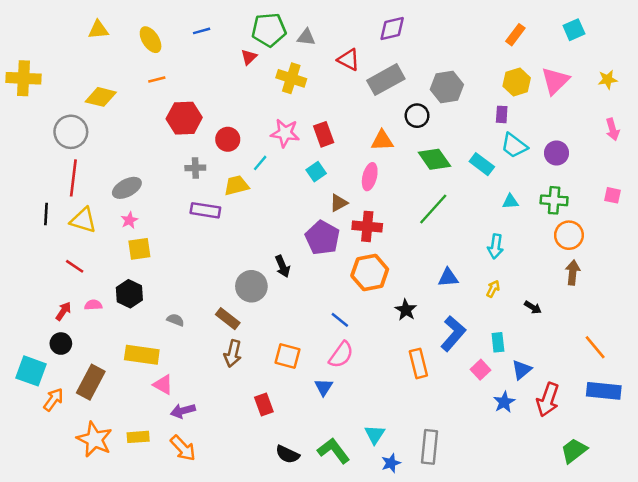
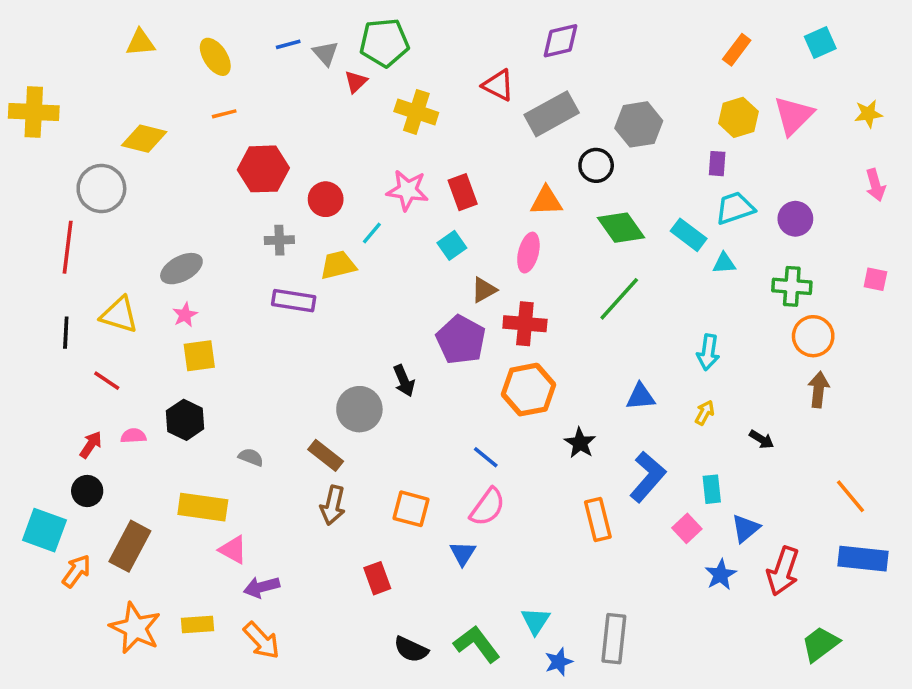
gray triangle: (306, 37) -> (326, 53), moved, turned 42
cyan trapezoid: (514, 146) -> (735, 208), turned 124
red line: (73, 178) -> (68, 247), moved
cyan triangle: (510, 202) -> (724, 263), moved
black line: (46, 214) -> (66, 333), moved

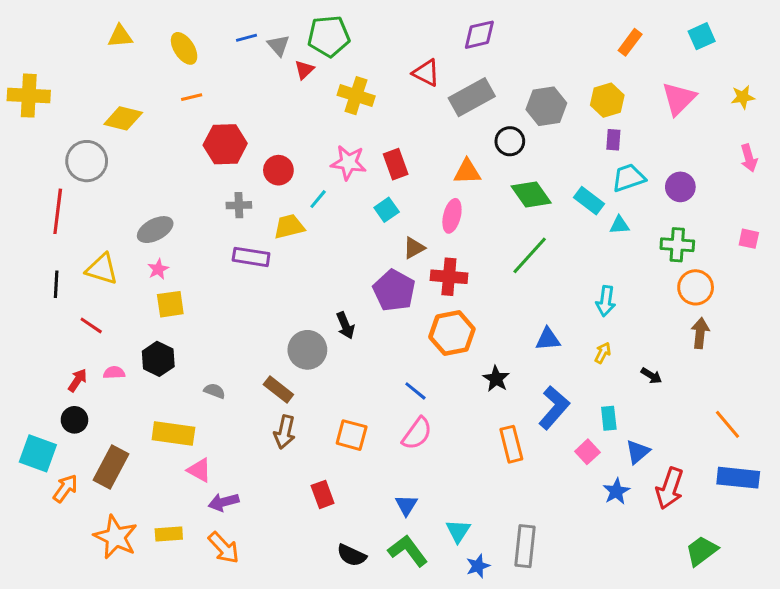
yellow hexagon: (738, 117) -> (607, 100), moved
blue triangle: (463, 553) -> (406, 505), moved

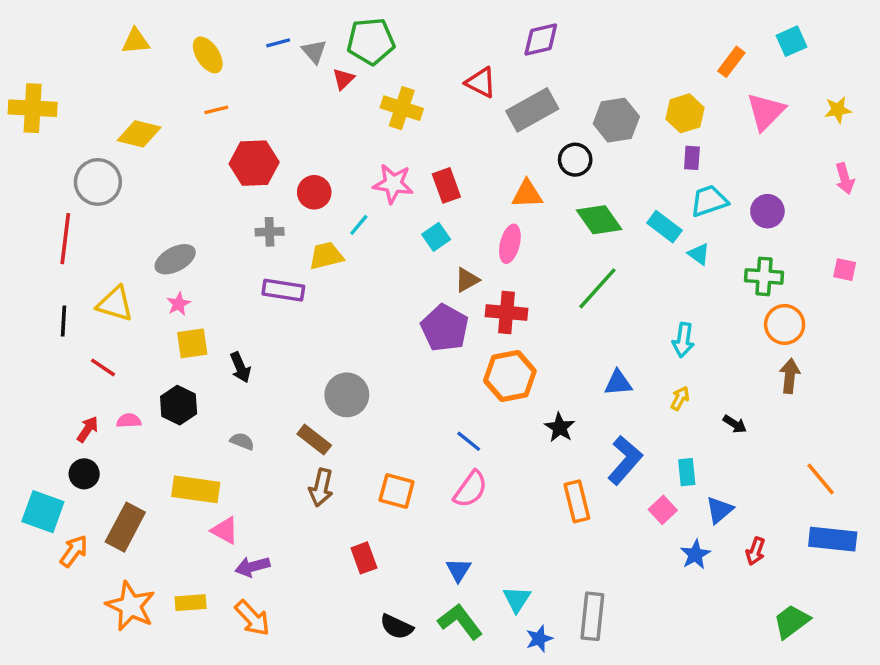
orange rectangle: (630, 42) -> (731, 62), moved
cyan triangle: (619, 225) -> (699, 254), turned 40
black arrow: (345, 325) -> (240, 367), moved
red arrow: (670, 488) -> (755, 551), size x0.6

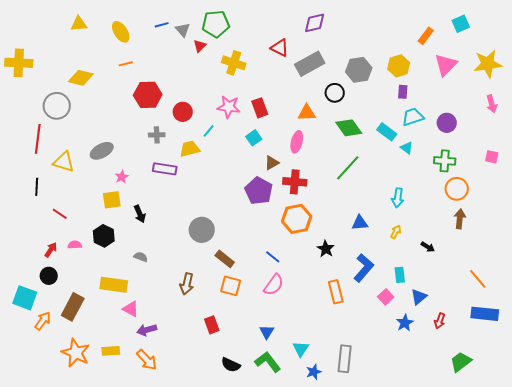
yellow star: (838, 110) -> (488, 64), size x1.8
yellow triangle: (115, 304) -> (64, 162), moved
pink star: (179, 304) -> (122, 177), moved
brown rectangle: (314, 440) -> (225, 259), moved

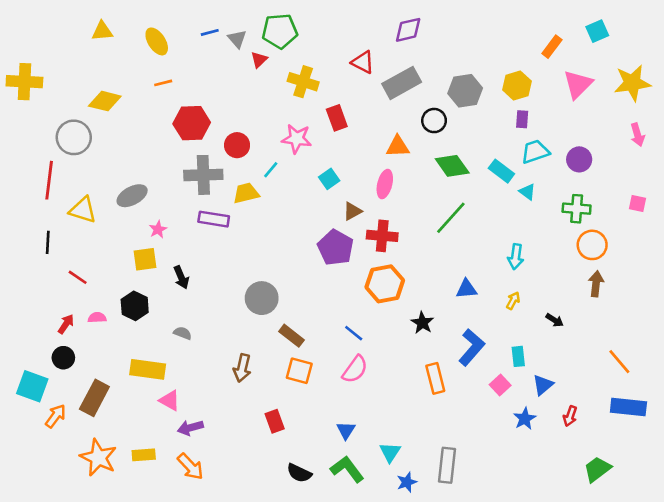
red rectangle: (260, 108) -> (337, 118), moved
gray cross: (157, 135) -> (203, 175), size x1.8

